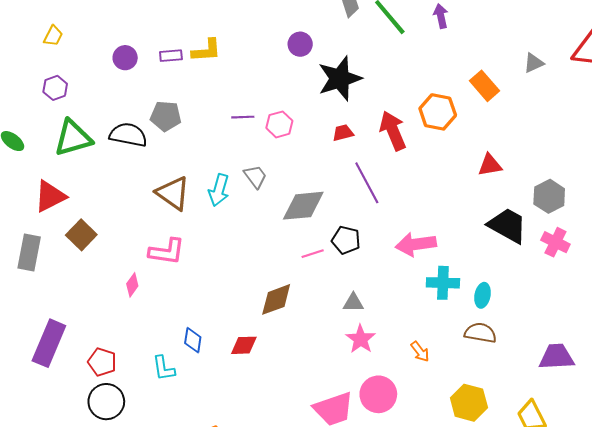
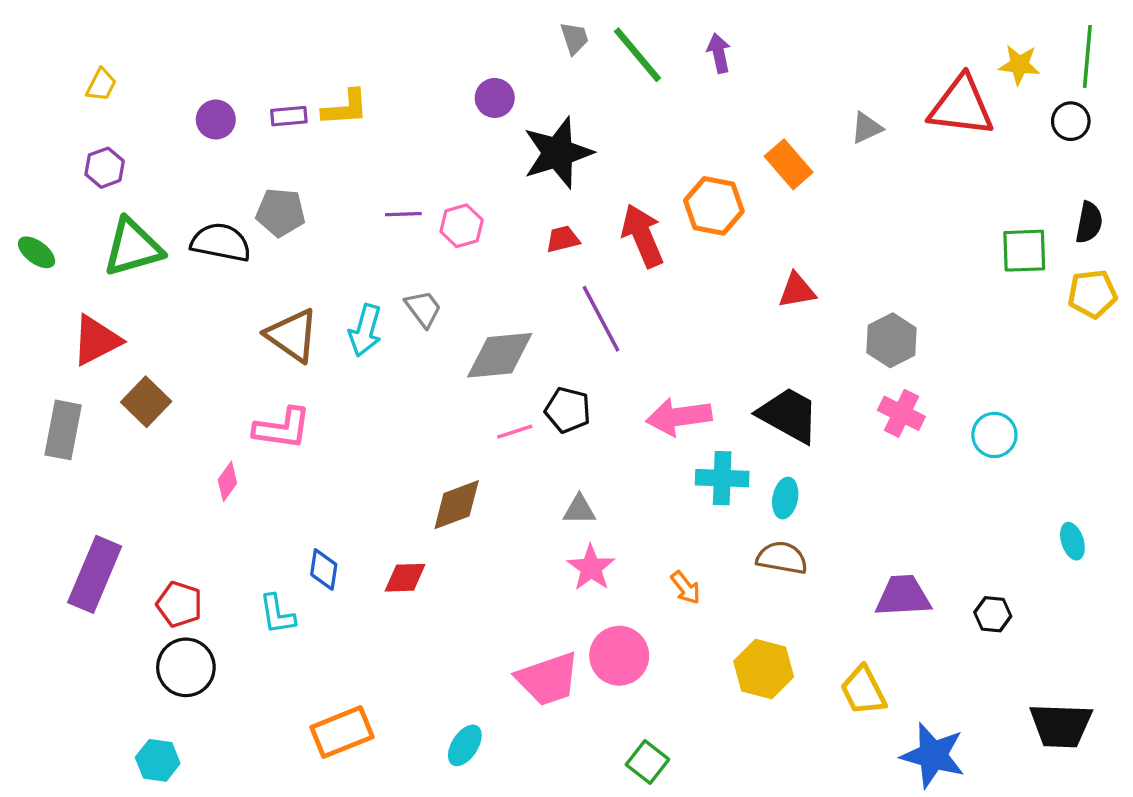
black trapezoid: (508, 225) -> (789, 415), moved

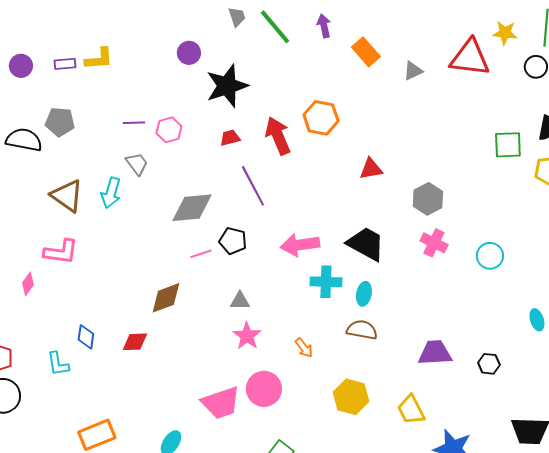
orange rectangle: (789, 164) -> (366, 52), moved
gray trapezoid: (423, 309) -> (137, 164), moved

